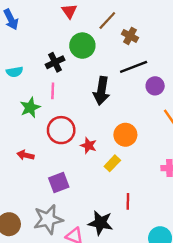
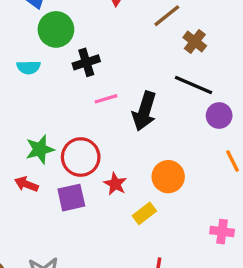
green circle: (82, 46) -> (56, 29), moved
black line: (134, 67) -> (193, 85), turned 36
pink line: (53, 91) -> (106, 99), moved, turned 63
green star: (30, 108) -> (40, 149), moved
purple square: (59, 182) -> (71, 198), moved

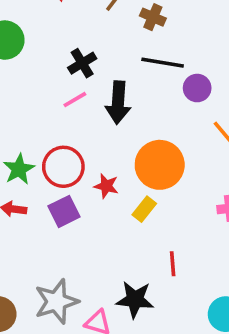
black cross: (86, 62) -> (82, 63), moved
orange circle: (168, 177) -> (160, 165), size x1.4

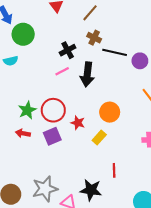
brown cross: (153, 17) -> (94, 38), moved
purple circle: (197, 88) -> (140, 61), moved
orange circle: (160, 165) -> (110, 112), size x0.7

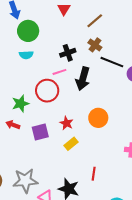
cyan semicircle: (11, 61) -> (26, 55), moved
red circle: (53, 110) -> (47, 91), moved
yellow rectangle: (99, 138) -> (71, 144), moved

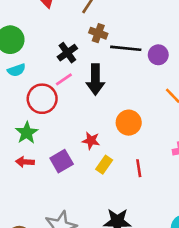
red circle: (47, 91) -> (42, 99), moved
red line: (94, 174) -> (139, 168), moved

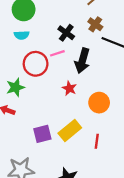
black cross: (67, 53) -> (66, 33), turned -35
red star: (91, 141) -> (69, 88), moved
purple square: (62, 161) -> (42, 134), moved
yellow rectangle: (104, 165) -> (70, 131), size x1.5

